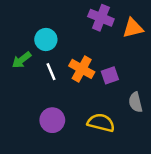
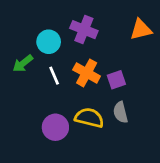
purple cross: (101, 18) -> (84, 30), moved
gray semicircle: (136, 102) -> (121, 112), moved
yellow semicircle: (101, 123) -> (89, 118), moved

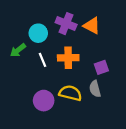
orange triangle: (141, 30) -> (92, 26), moved, turned 42
orange cross: (87, 73) -> (68, 58), turned -30
purple square: (116, 80) -> (101, 67), moved

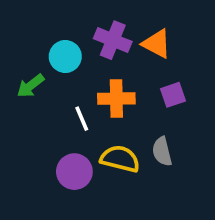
white line: (43, 60) -> (82, 119), moved
purple square: (101, 67) -> (173, 95), moved

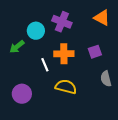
orange triangle: (157, 44) -> (102, 18), moved
gray semicircle: (162, 151) -> (106, 79), moved
purple circle: (74, 172) -> (22, 94), moved

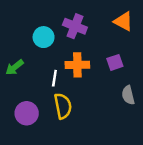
green arrow: (17, 47) -> (15, 67), moved
white line: (45, 65) -> (54, 78), turned 32
yellow semicircle: (66, 87) -> (63, 106), moved, turned 65

